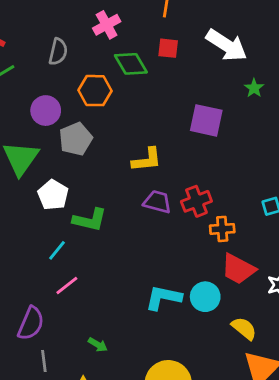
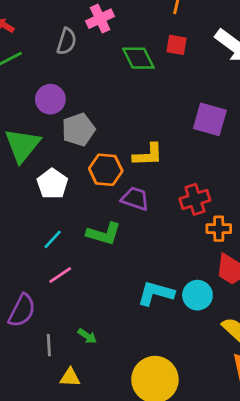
pink cross: (107, 25) -> (100, 19), moved
orange hexagon: (95, 91) -> (106, 170), moved
purple trapezoid: (157, 202) -> (135, 199), moved
green L-shape: (90, 220) -> (104, 234), moved
gray line: (44, 361) -> (49, 345), moved

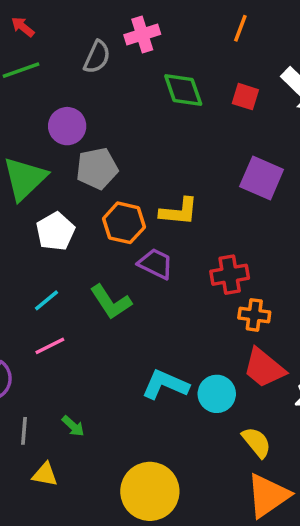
red square: (177, 45) -> (245, 97), moved
green L-shape: (104, 234) -> (111, 302), turned 32

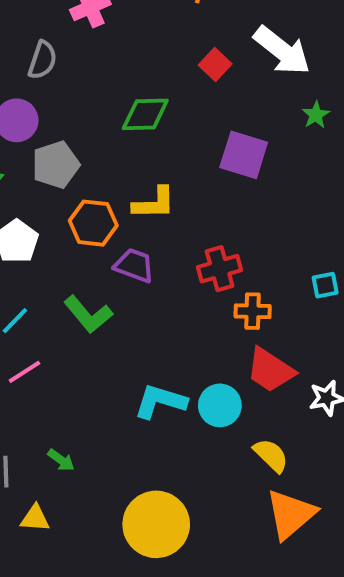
gray semicircle: (97, 57) -> (42, 60), moved
green diamond: (183, 90) -> (145, 114), moved, turned -66
red square: (245, 97) -> (215, 65), turned 32

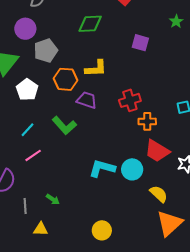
purple square: (244, 155) -> (140, 43), size x0.7
yellow circle: (156, 524) -> (102, 230), size x0.6

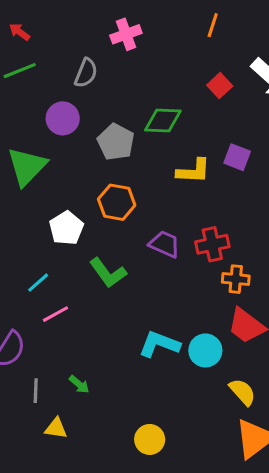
gray pentagon: (46, 50) -> (116, 142), moved, turned -30
yellow L-shape: (96, 68) -> (193, 171), moved
white pentagon: (27, 90) -> (66, 228), moved
purple trapezoid: (87, 100) -> (165, 244), moved
cyan line: (28, 130) -> (38, 283), moved

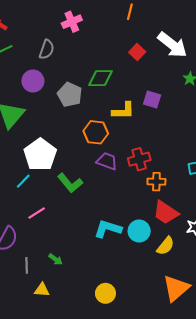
orange hexagon: (117, 202) -> (96, 132), moved
white pentagon: (66, 228) -> (40, 155), size x1.4
cyan line: (38, 283) -> (23, 181), moved
yellow semicircle: (242, 392) -> (166, 246), moved, turned 84

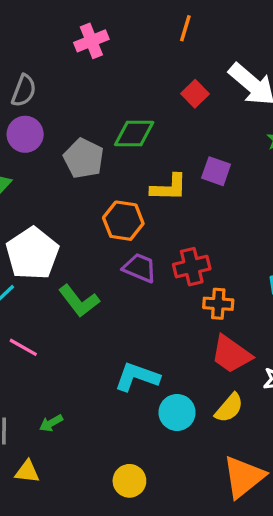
gray semicircle: (47, 49) -> (24, 91), moved
pink line: (37, 213) -> (23, 347), turned 60
cyan circle: (139, 231) -> (177, 412), moved
green arrow: (56, 259) -> (51, 423), turned 112

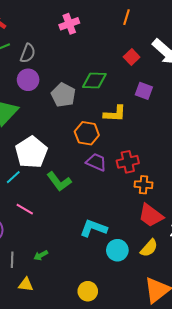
purple square: (216, 171) -> (144, 91), moved

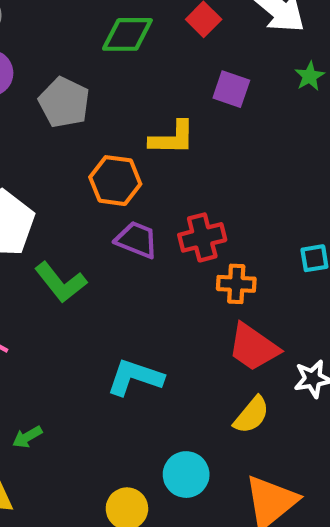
green diamond: (94, 80) -> (127, 34), moved
cyan circle: (117, 250) -> (186, 475), moved

